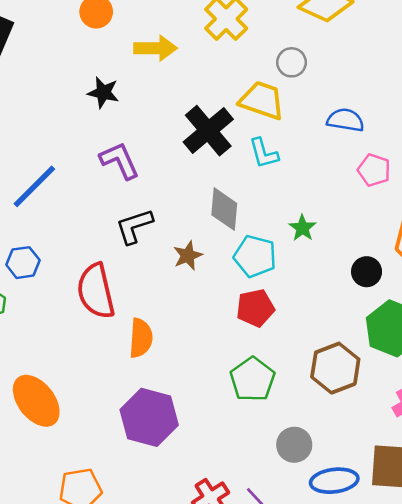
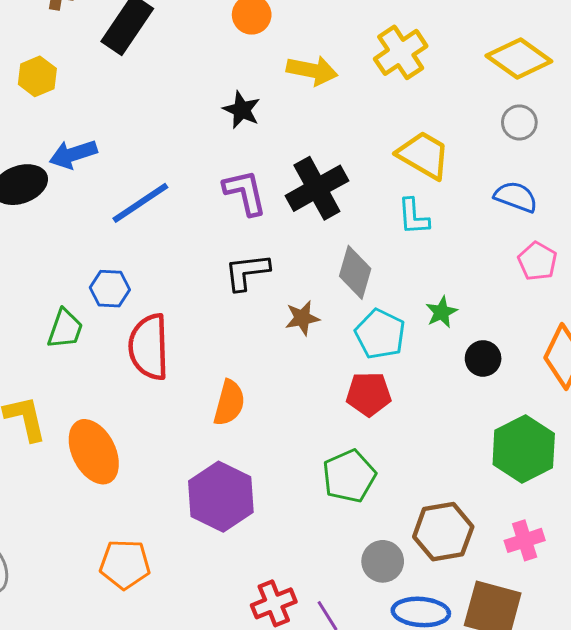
gray circle: (292, 62) -> (519, 122), moved
black cross: (208, 131) -> (317, 188), moved
black circle: (367, 272) -> (483, 358), moved
red semicircle: (96, 291) -> (149, 347), moved
brown hexagon: (335, 368) -> (443, 532), moved

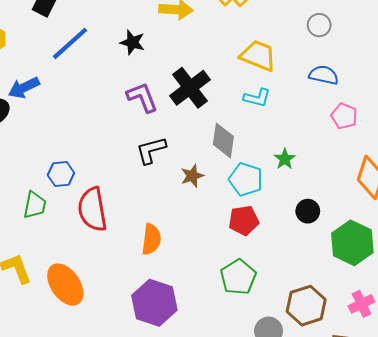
blue line: (140, 203) -> (70, 43), moved
cyan L-shape: (413, 217) -> (257, 98), turned -64
black circle: (483, 358) -> (308, 211), moved

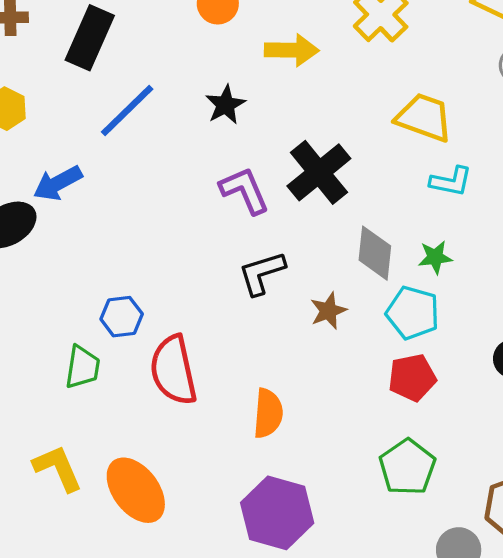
black star: (132, 42) -> (225, 105), turned 30
cyan L-shape: (257, 98) -> (451, 181), moved
green star: (285, 159) -> (435, 257), moved, turned 30

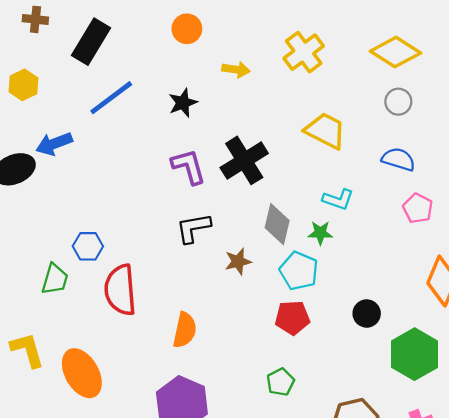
yellow arrow: (292, 50) -> (236, 70), size x0.7
cyan L-shape: (451, 181) -> (338, 199), moved
green pentagon: (407, 467) -> (280, 382), size x0.7

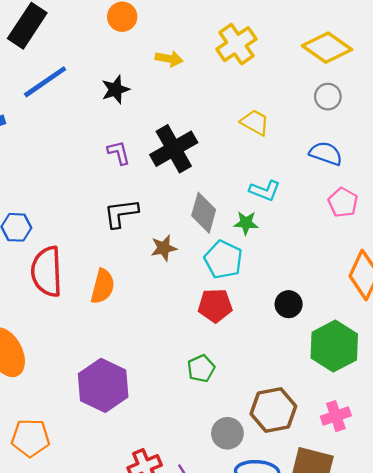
yellow trapezoid: (325, 131) -> (255, 122), size x0.7
purple L-shape: (189, 167) -> (119, 153), size x0.7
orange semicircle: (185, 330) -> (103, 286), moved

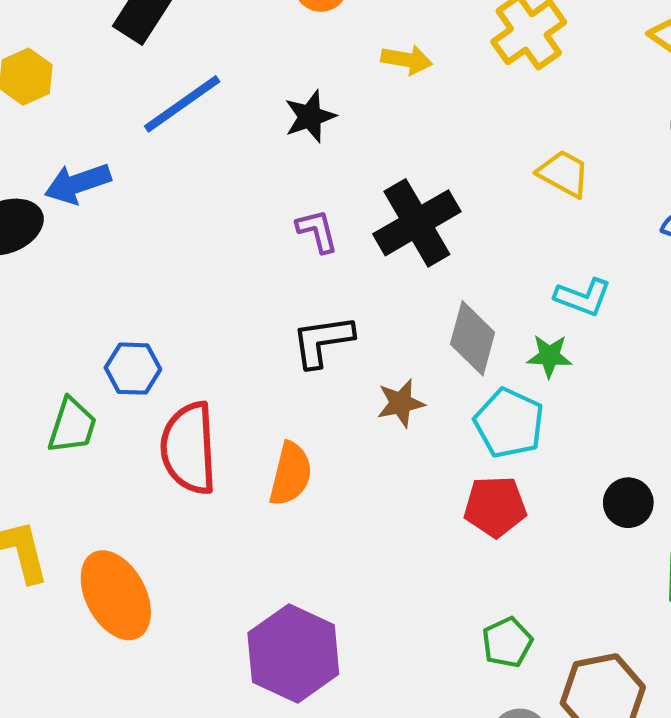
green pentagon: (201, 368) -> (507, 642), moved

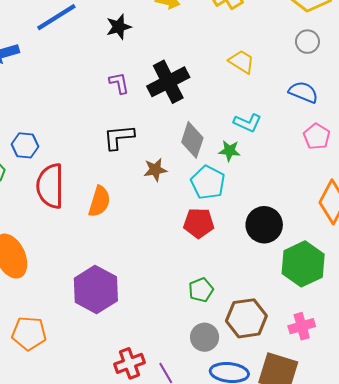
black circle: (628, 503) -> (264, 225), size x1.5

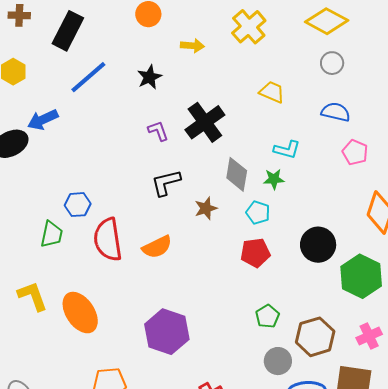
cyan pentagon: (208, 182) -> (258, 213), size x0.7
orange semicircle: (99, 201) -> (157, 247), turned 56

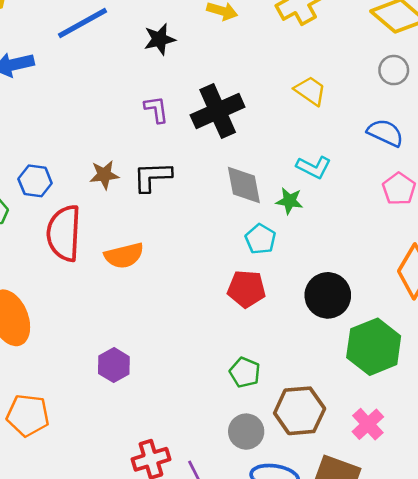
gray diamond: (237, 174) -> (244, 185), turned -32
brown star: (206, 208) -> (104, 175), moved
green pentagon: (267, 316) -> (245, 372), turned -30
purple hexagon: (167, 332) -> (114, 365), size x0.6
pink cross: (369, 336) -> (368, 424), turned -30

